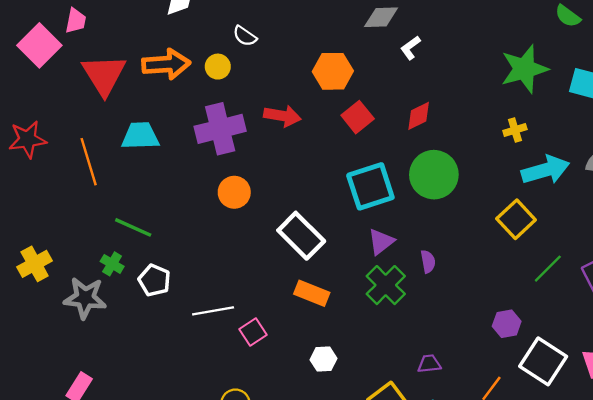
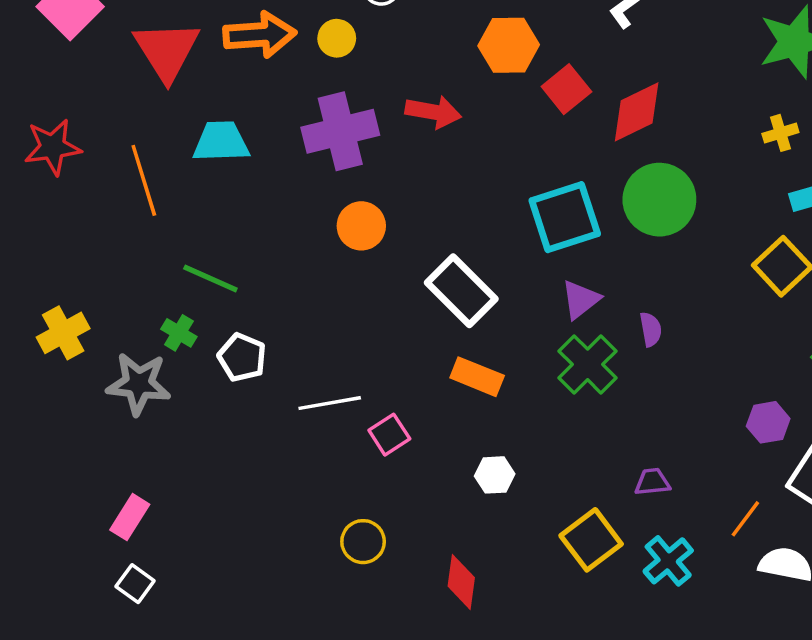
red diamond: (419, 116) -> (637, 112), size x1.4
red square: (358, 117) -> (566, 89), moved

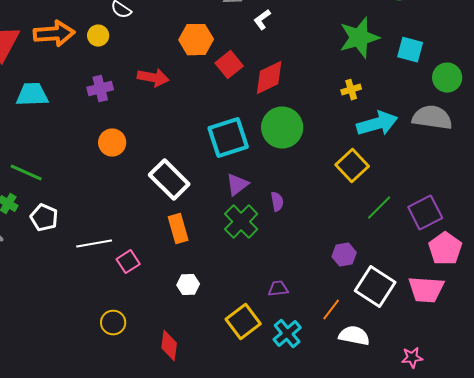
purple cross: (340, 131) -> (100, 89), size x0.6
orange rectangle: (477, 377) -> (178, 229), turned 52

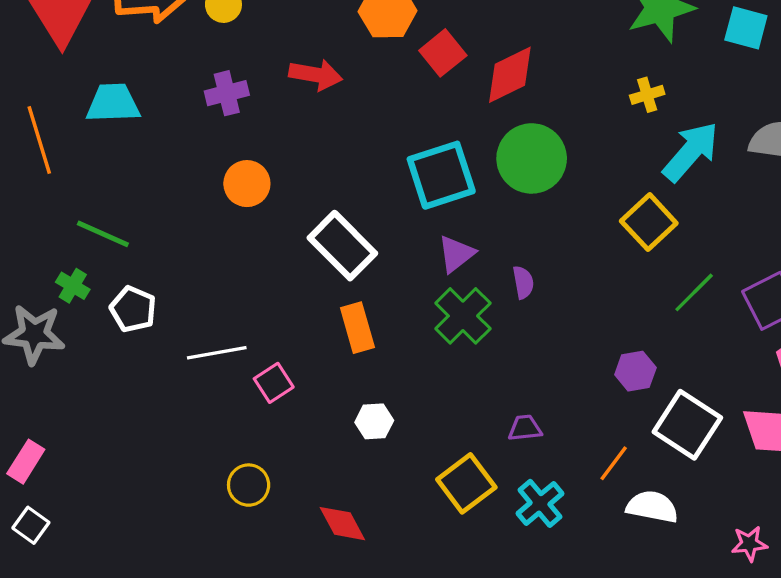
cyan arrow: (377, 124) -> (691, 152), turned -33
red diamond: (169, 346) -> (342, 524), turned -36

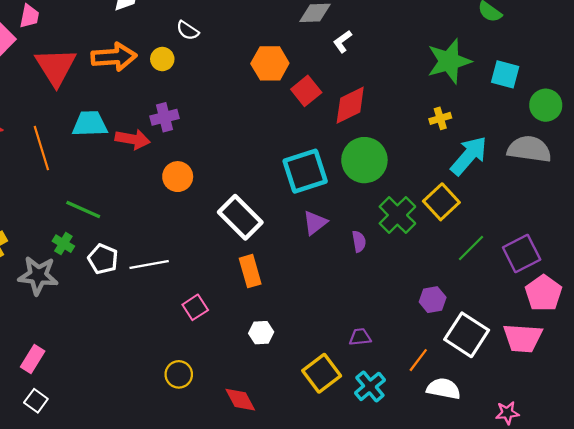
red arrow: (316, 75) -> (133, 139), moved
green cross: (463, 316) -> (397, 215), moved
white line: (217, 353) -> (149, 264), moved

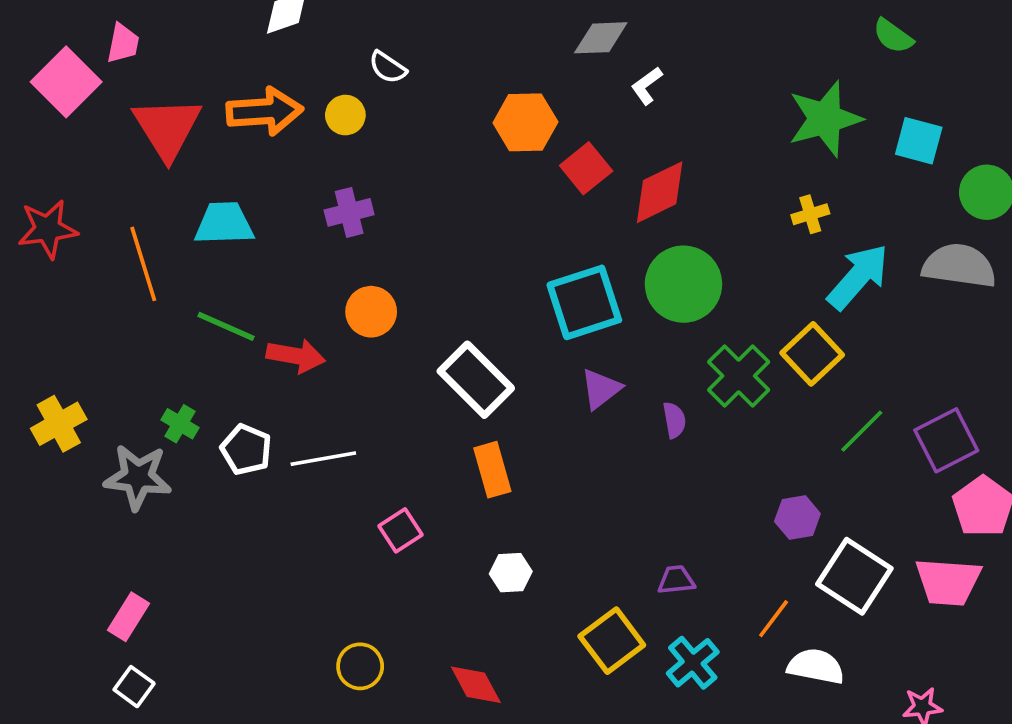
red arrow: (133, 139) -> (296, 356), moved
green line: (83, 210) -> (226, 326), moved
yellow circle: (179, 374) -> (360, 666), moved

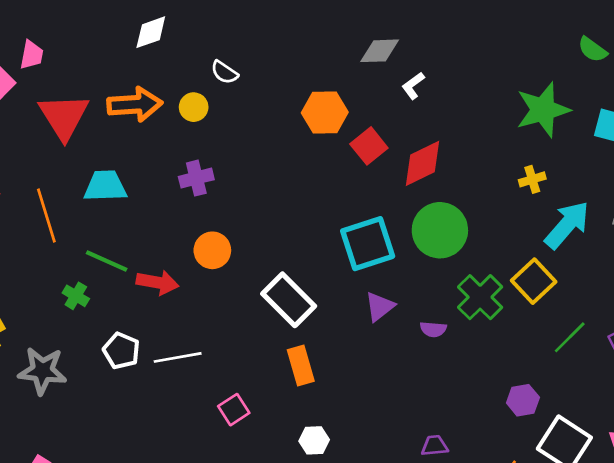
purple semicircle: (674, 420) -> (433, 329), turned 105
green cross: (180, 424) -> (76, 296), moved

